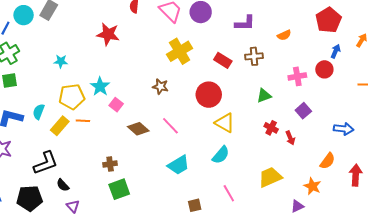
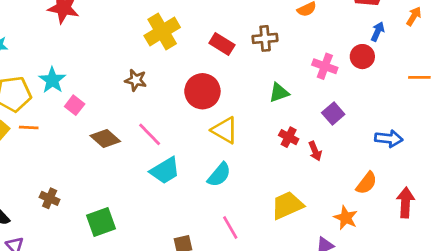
pink cross: (297, 76) -> (325, 66), turned 30
brown cross: (110, 164) -> (50, 198), moved, turned 32
cyan trapezoid: (179, 165) -> (165, 171), moved
green square: (119, 189) -> (101, 222), moved

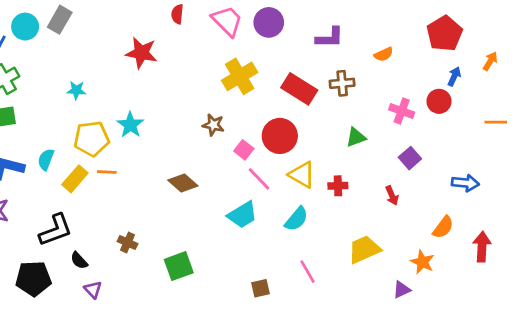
red rectangle: (222, 44) -> (299, 89), size x1.4
pink square: (75, 105) -> (244, 150), moved
pink line: (150, 134) -> (259, 179), moved
red cross: (289, 137) -> (338, 186), moved, turned -30

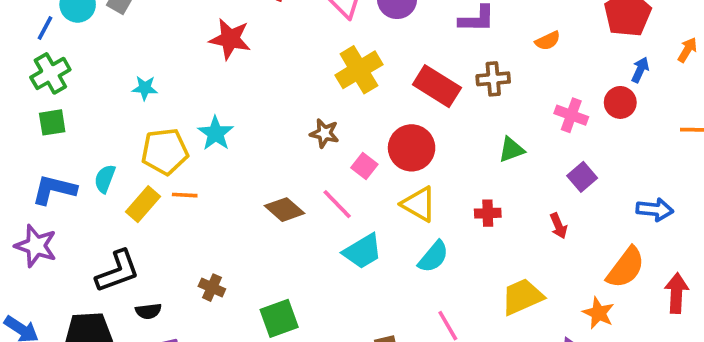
yellow triangle: (302, 175) -> (419, 204), moved
pink line: (259, 179) -> (337, 204), moved
orange semicircle: (443, 227) -> (626, 268), size x1.4
black semicircle: (79, 261) -> (148, 311), turned -54

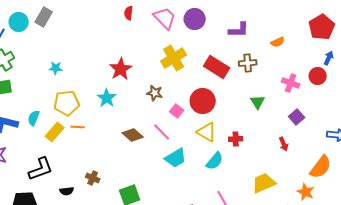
red star: (230, 39) -> (121, 69), moved, turned 30
cyan star: (216, 133) -> (107, 98), moved
green triangle: (511, 150) -> (258, 102), turned -42
red cross: (488, 213) -> (236, 139), moved
black semicircle: (148, 311) -> (67, 191), moved

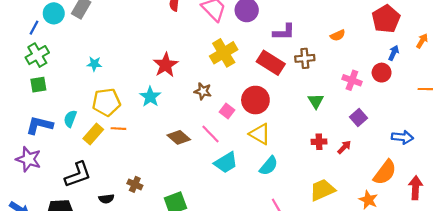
purple L-shape: (239, 30) -> (284, 32), moved
red cross: (236, 139) -> (319, 142), moved
red arrow: (284, 144) -> (344, 147), turned -112

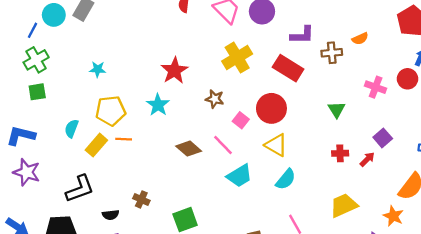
brown cross: (305, 58) -> (332, 53), moved
purple square: (359, 118) -> (383, 138), moved
blue L-shape: (39, 125) -> (21, 136), moved

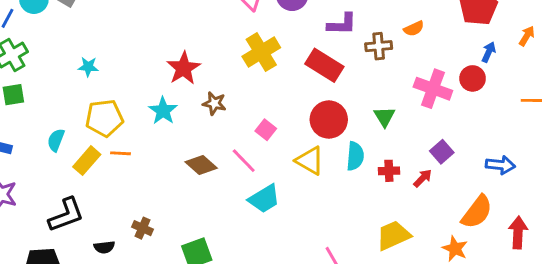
pink cross: (376, 87) -> (433, 89), size x1.4
brown star: (215, 99) -> (214, 103), moved
red circle: (271, 108) -> (329, 120), moved
cyan semicircle: (286, 179) -> (355, 156), moved, turned -35

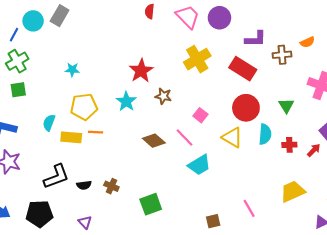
yellow rectangle: (87, 161) -> (71, 137), turned 54
black semicircle: (104, 247) -> (84, 185), moved

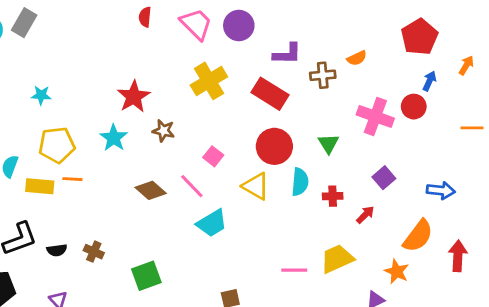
red arrow: (314, 150) -> (365, 215), moved
pink line: (249, 208) -> (294, 270), moved, turned -60

